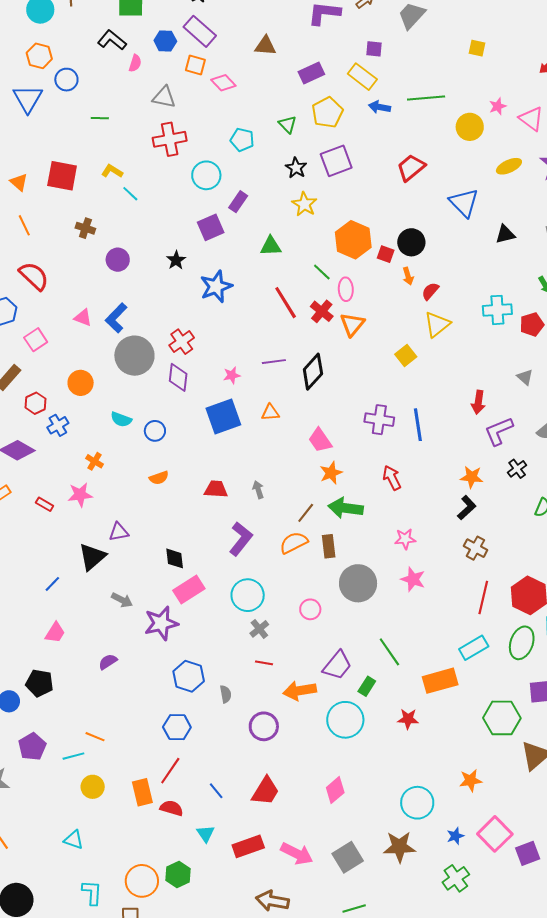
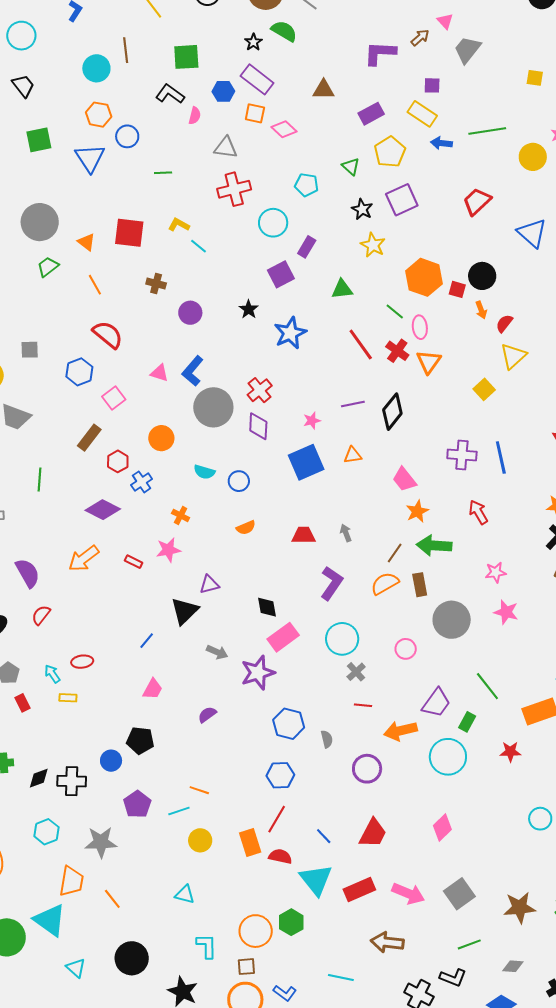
cyan circle: (417, 803) -> (540, 819), moved, size x0.7
cyan triangle: (205, 834) -> (316, 880), size x1.8
brown star: (399, 847) -> (520, 908), moved

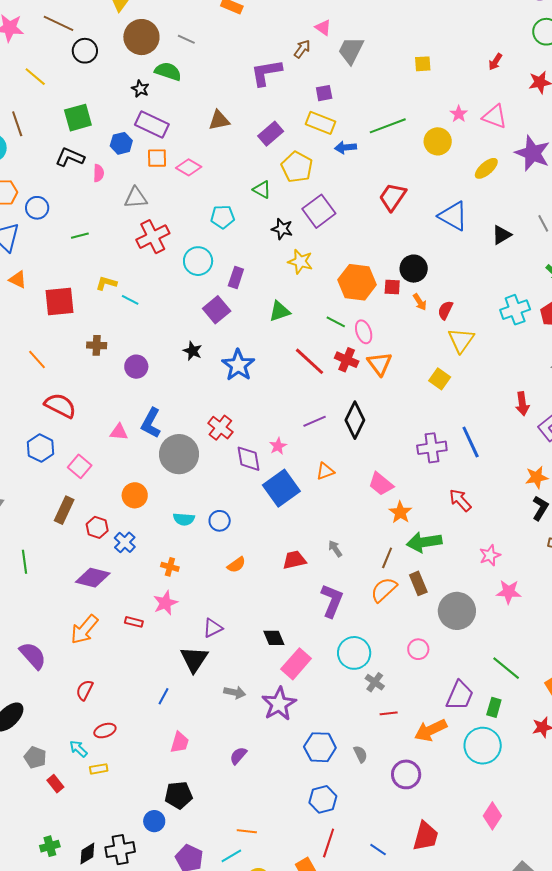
orange triangle: (87, 242) -> (18, 280), moved
purple diamond: (258, 426) -> (248, 459), moved
red semicircle: (41, 615) -> (85, 690), moved

